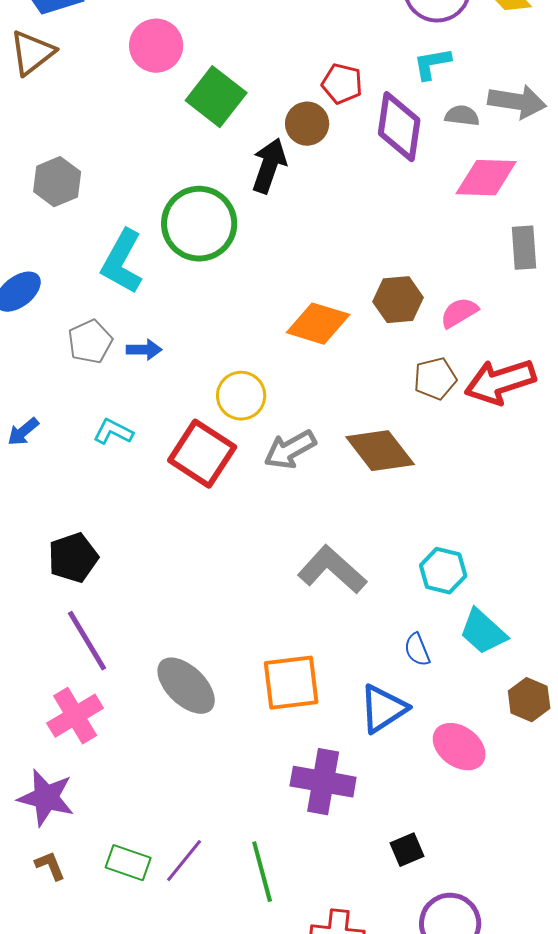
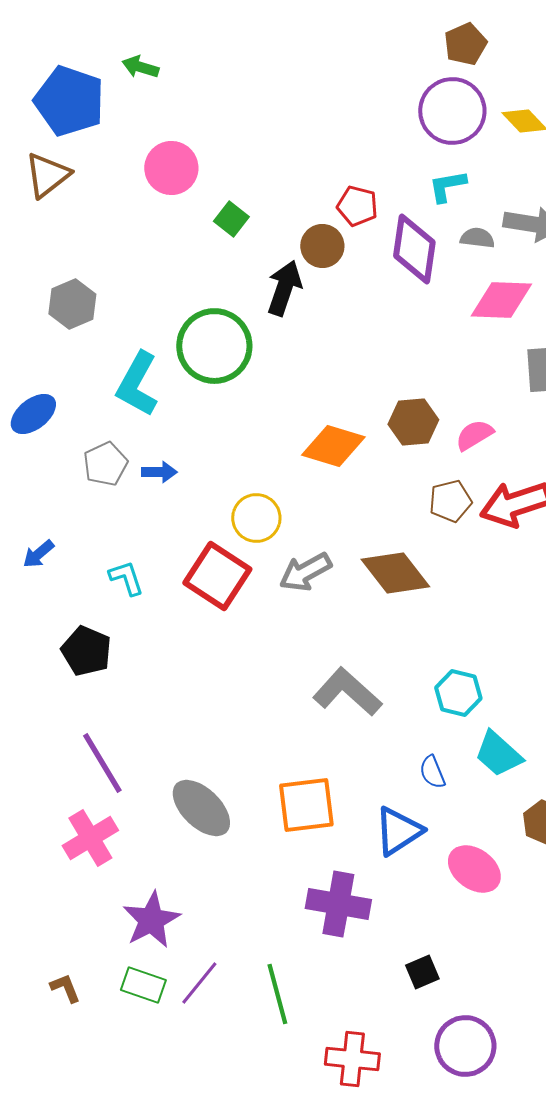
green square: (216, 97) -> (231, 219), size x0.6
cyan L-shape: (113, 432) -> (126, 578), moved, turned 45
black pentagon: (73, 558) -> (86, 651), moved, turned -30
purple star: (46, 798) -> (151, 920), moved, turned 30

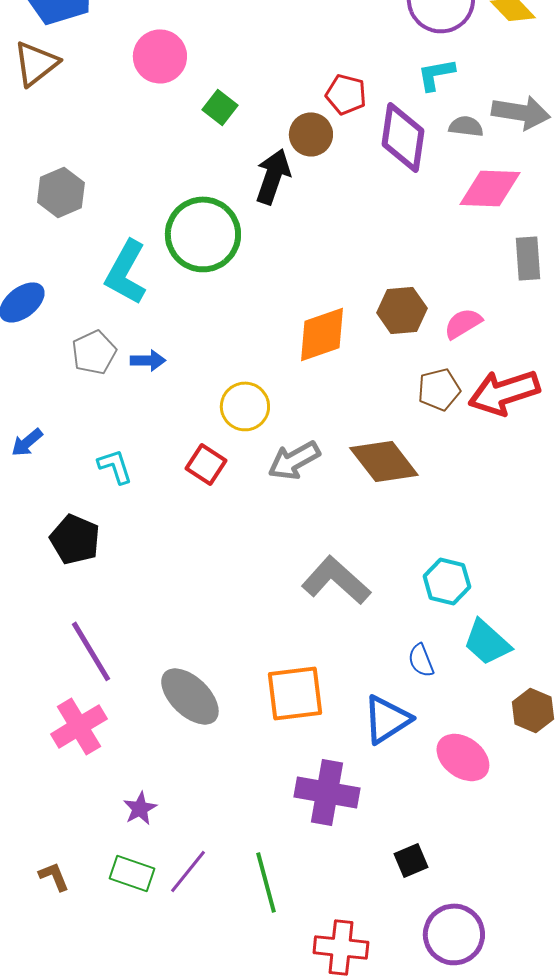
orange diamond: (333, 446) -> (322, 334), turned -36
red square: (217, 576) -> (206, 464), size x0.6
purple star: (151, 920) -> (140, 808), size x0.6

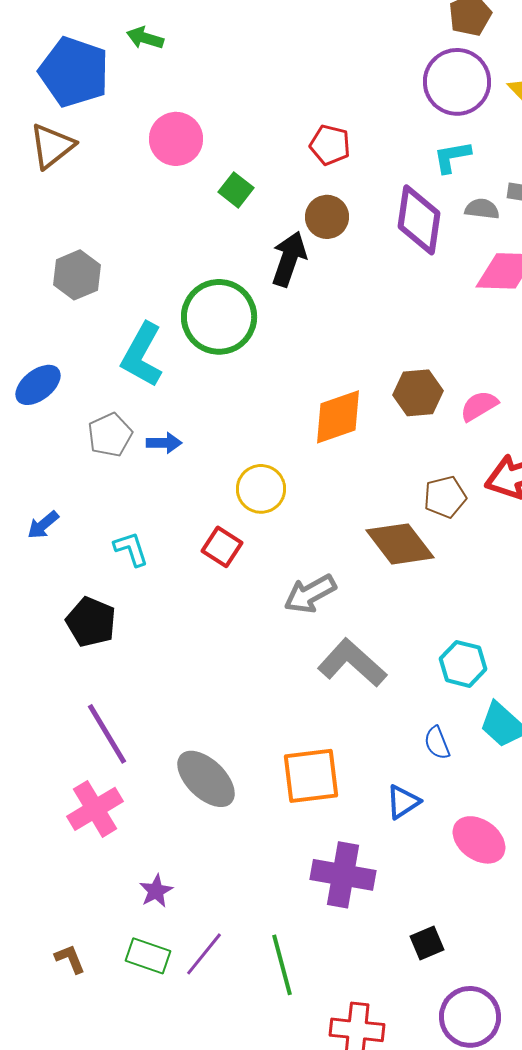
red pentagon: (346, 94) -> (330, 145), moved
brown pentagon: (439, 389) -> (445, 497), moved
gray arrow: (294, 460) -> (310, 594), moved
blue triangle: (387, 719) -> (403, 802), size x0.7

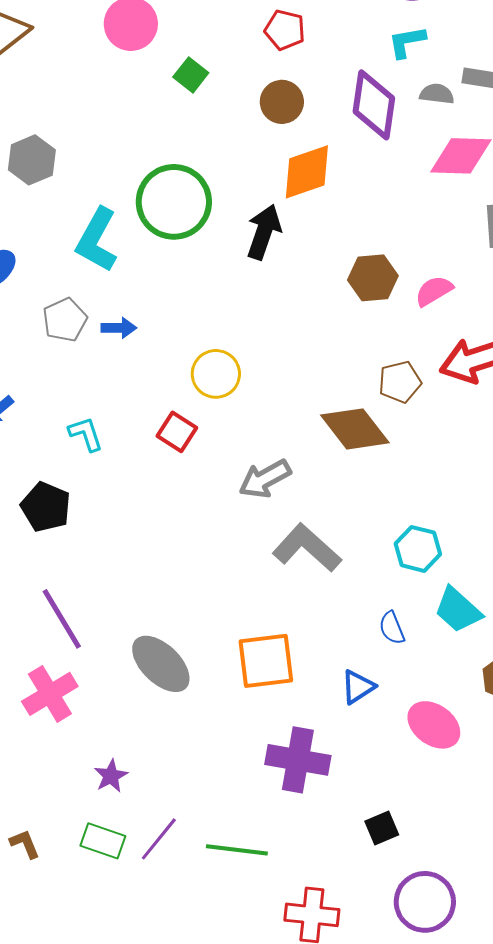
black arrow: (289, 259) -> (264, 232), moved
orange diamond: (338, 417) -> (307, 172), moved
green line: (282, 965) -> (237, 850), turned -68

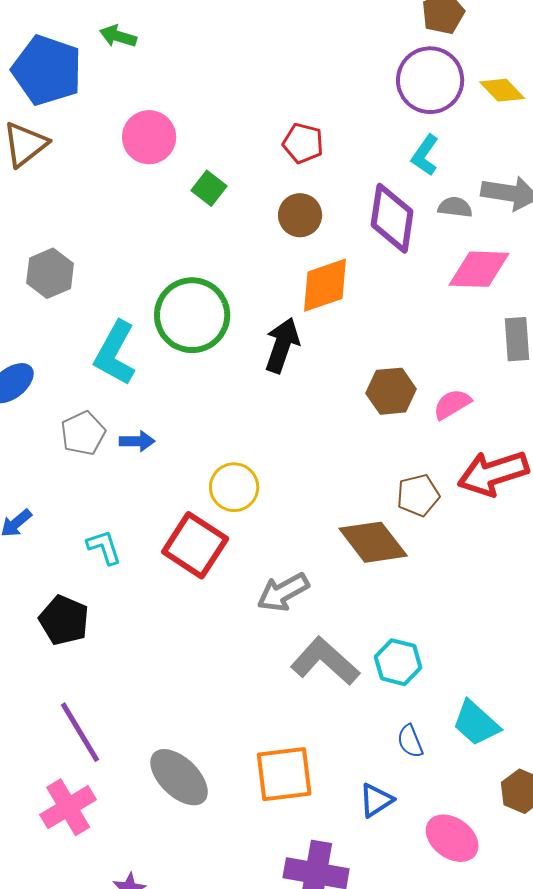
cyan L-shape: (407, 42) -> (425, 155), turned -45
red square: (177, 432) -> (195, 545), size x1.6
cyan hexagon: (418, 549) -> (398, 662), moved

